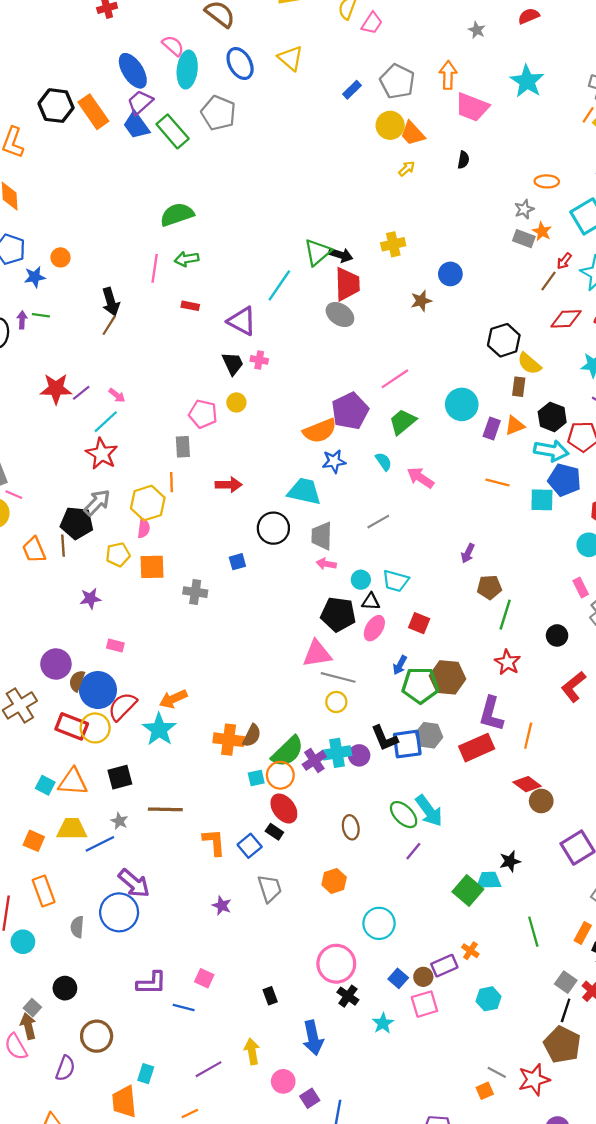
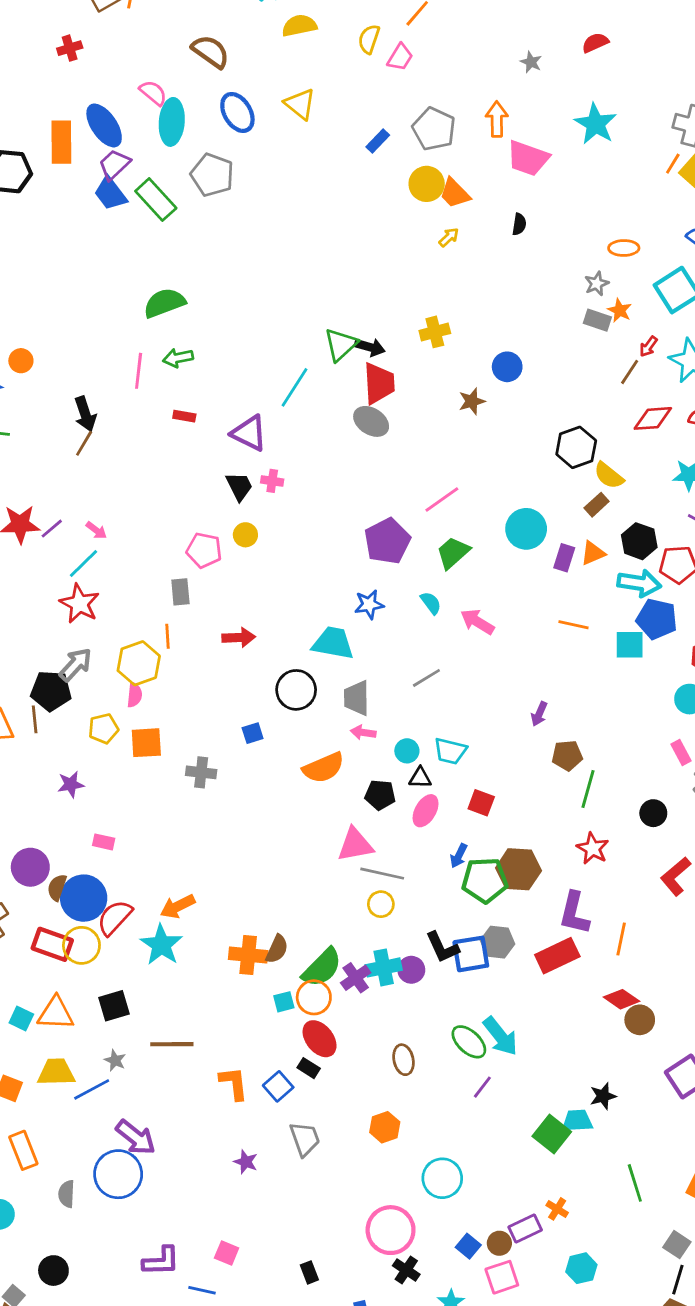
orange rectangle: (93, 112) -> (61, 142), moved, turned 36
brown rectangle: (519, 387) -> (597, 505), turned 42
orange semicircle: (320, 431) -> (324, 768), moved
black pentagon: (338, 614) -> (380, 795), size x0.7

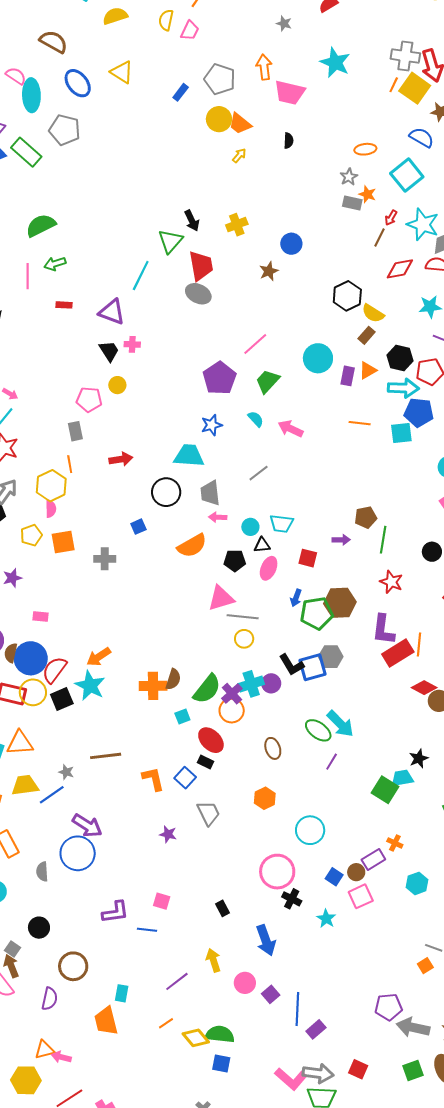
black arrow: (370, 347) -> (192, 221), moved, turned 55
purple arrow: (539, 714) -> (341, 540), moved, turned -108
red rectangle: (557, 956) -> (398, 653), moved
orange circle: (314, 997) -> (232, 711), moved
black square: (114, 1006) -> (62, 699), moved

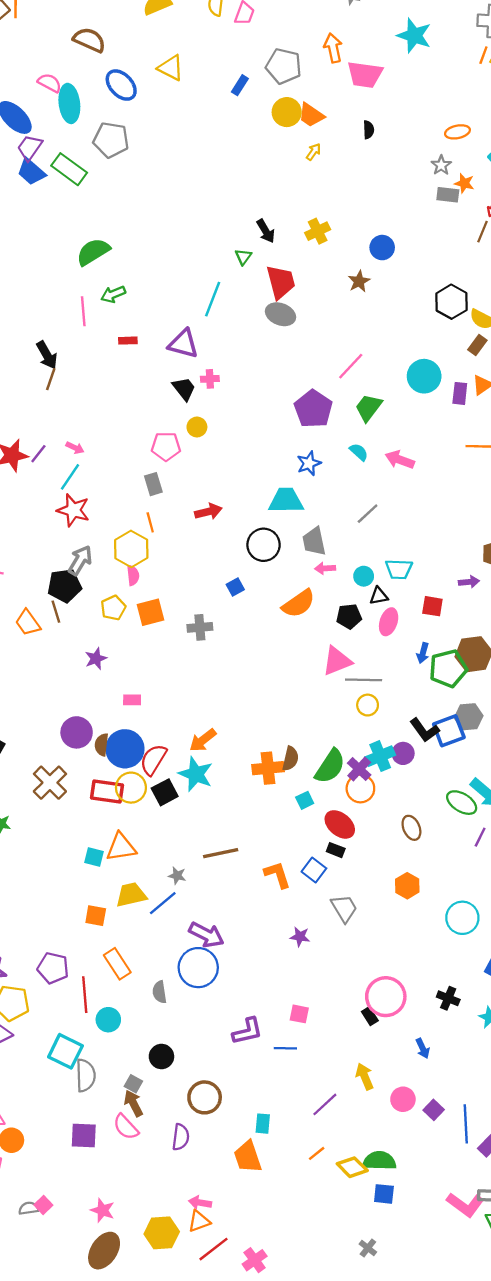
green triangle: (170, 241) -> (243, 257), size x0.6
pink circle: (277, 872) -> (386, 997), moved
blue arrow: (266, 940) -> (423, 1048), size x0.6
orange triangle: (44, 1050) -> (199, 1221), moved

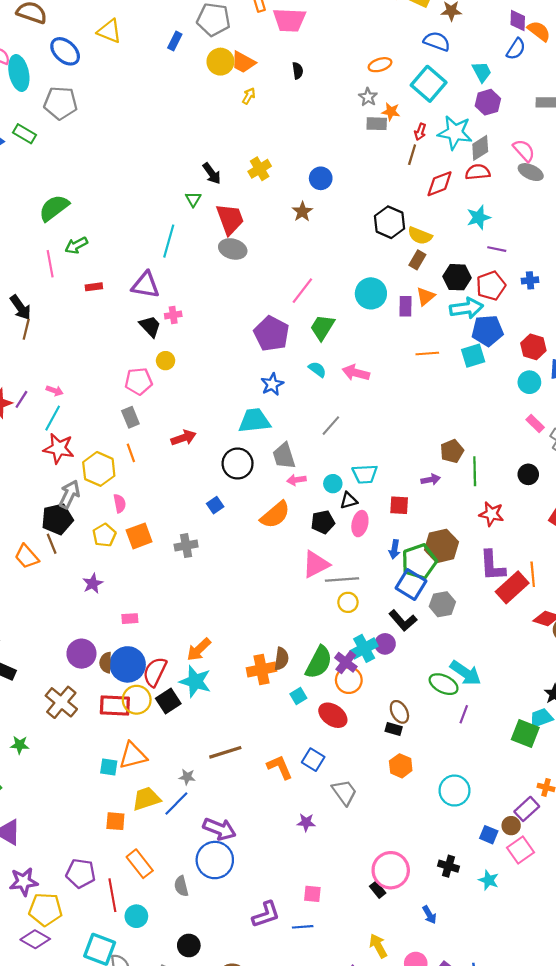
green rectangle: (69, 169) -> (24, 134), size x0.7
yellow hexagon: (131, 549) -> (99, 469), moved
blue square: (449, 731) -> (411, 584), moved, turned -32
black rectangle: (336, 850) -> (394, 729), moved

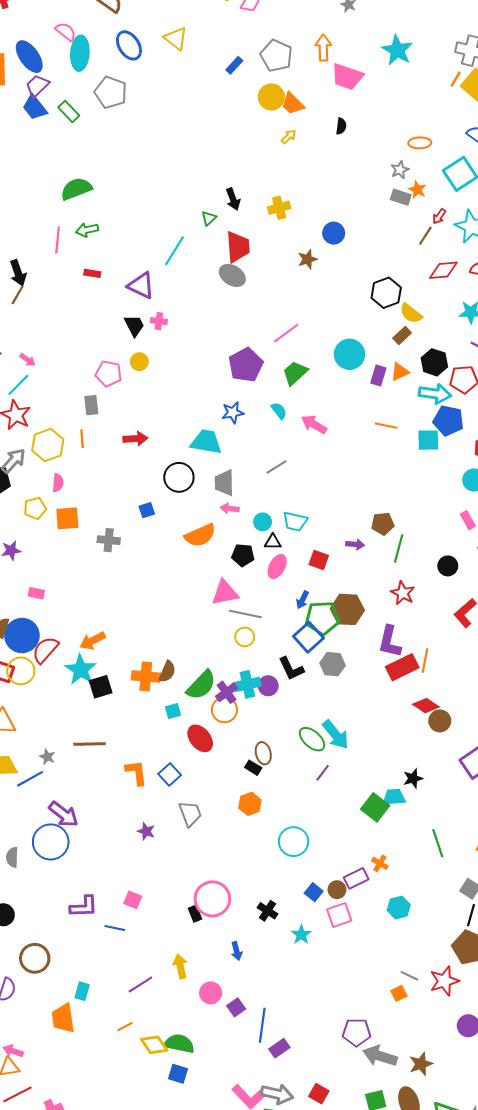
black square: (168, 701) -> (101, 687), moved

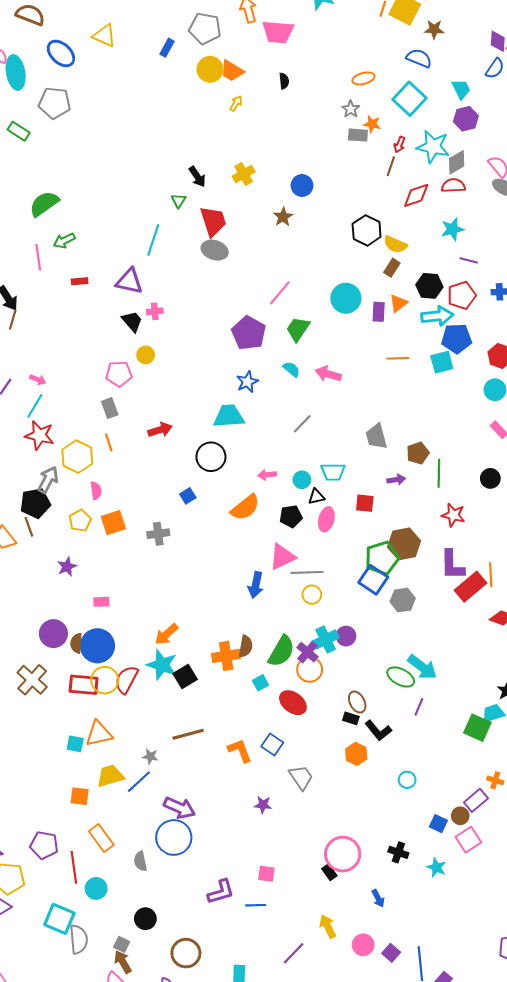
gray trapezoid: (224, 483) -> (376, 436), moved
blue arrow: (302, 600) -> (256, 585), moved, size x1.4
red semicircle: (45, 650) -> (126, 680), moved
black L-shape: (291, 669) -> (378, 731), moved
cyan circle: (294, 842) -> (407, 780), size x0.6

